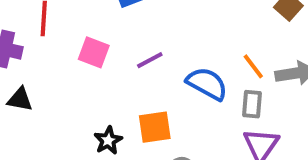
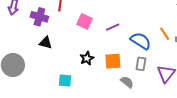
gray rectangle: (252, 104) -> (141, 64), moved
black star: (108, 140) -> (87, 58), moved

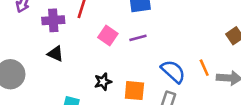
purple cross: (39, 17) -> (53, 20), turned -30
purple line: (113, 27) -> (138, 38), moved

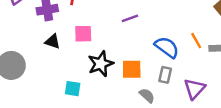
pink square: (108, 36) -> (83, 34), moved, turned -30
black star: (103, 82) -> (101, 64), size x1.5

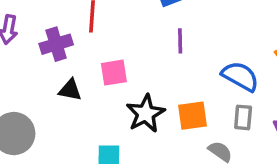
purple line: (130, 18) -> (180, 41), turned -63

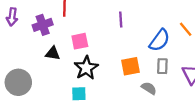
blue semicircle: (240, 76) -> (160, 40), turned 100
black star: (146, 113) -> (86, 68), moved

